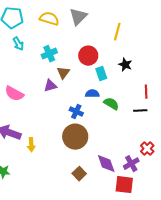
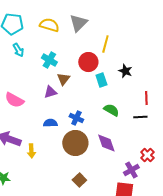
yellow line: (117, 32) -> (105, 44), moved
cyan cross: (49, 54) -> (49, 60), turned -35
blue semicircle: (92, 94) -> (50, 123), moved
purple diamond: (106, 164) -> (106, 143), moved

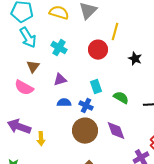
cyan arrow: (18, 50) -> (28, 38), size x1.5
brown triangle: (63, 79) -> (33, 67), moved
cyan rectangle: (101, 80) -> (96, 87), moved
blue semicircle: (50, 123) -> (64, 103), moved

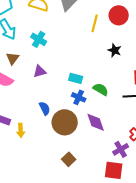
red circle: (98, 50) -> (119, 15), moved
cyan rectangle: (96, 87) -> (76, 78), turned -56
blue semicircle: (64, 103) -> (45, 108), moved, turned 64
blue cross: (86, 106) -> (79, 97), moved

